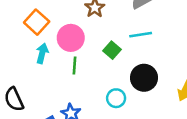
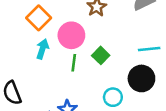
cyan line: (141, 35) -> (149, 49), moved
green square: (112, 50) -> (101, 55), moved

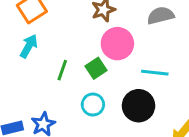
pink circle: (71, 35) -> (117, 44), moved
cyan circle: (113, 97) -> (93, 105), moved

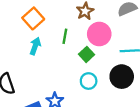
green line: (62, 70) -> (65, 36), moved

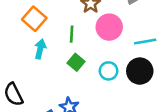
green square: (87, 54) -> (76, 62), moved
cyan circle: (89, 81) -> (109, 71), moved

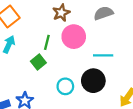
green line: (72, 34) -> (47, 42), moved
cyan circle: (109, 71) -> (65, 86), moved

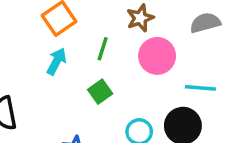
green line: (47, 42) -> (103, 49), moved

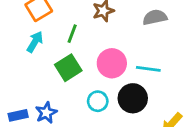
pink circle: (157, 56) -> (112, 63), moved
green square: (100, 92) -> (68, 68), size x1.4

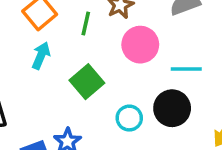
green line: (72, 34) -> (86, 24), moved
pink circle: (112, 63) -> (140, 45), moved

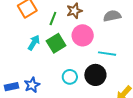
cyan arrow: (41, 56) -> (34, 43), moved
green square: (87, 82) -> (56, 43), moved

